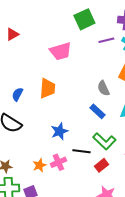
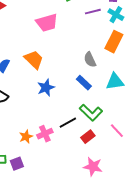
orange trapezoid: (47, 88) -> (34, 60), turned -50
blue star: (59, 131) -> (46, 88), moved
black line: (81, 151) -> (68, 123), turned -36

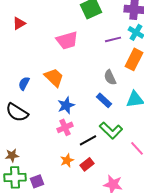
purple line: (93, 12) -> (113, 39), moved
pink cross: (45, 134) -> (65, 127), moved
orange star: (26, 137) -> (67, 160), moved
red rectangle: (88, 137) -> (87, 164), moved

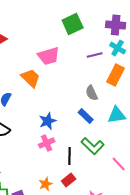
orange trapezoid: (54, 77) -> (31, 78), moved
black line: (88, 140) -> (70, 156), turned -60
orange star: (67, 160) -> (46, 184), moved

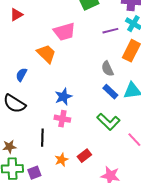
blue rectangle: (86, 116) -> (110, 92), moved
pink cross: (47, 143) -> (62, 119), turned 35
black line: (70, 156) -> (42, 138), moved

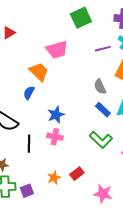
blue semicircle: (21, 75) -> (29, 93), moved
black line: (42, 138) -> (29, 144), moved

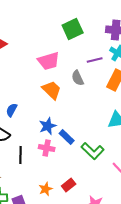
orange trapezoid: (39, 72) -> (52, 90), moved
gray semicircle: (100, 87) -> (78, 78), moved
blue semicircle: (29, 93) -> (12, 110), moved
blue rectangle: (103, 110) -> (67, 137), moved

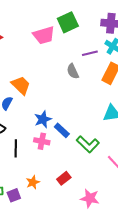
pink trapezoid: (49, 61) -> (44, 35), moved
orange trapezoid: (52, 90) -> (21, 85), moved
orange star: (46, 189) -> (33, 182), moved

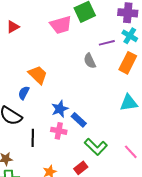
green L-shape: (88, 144) -> (96, 147), moved

